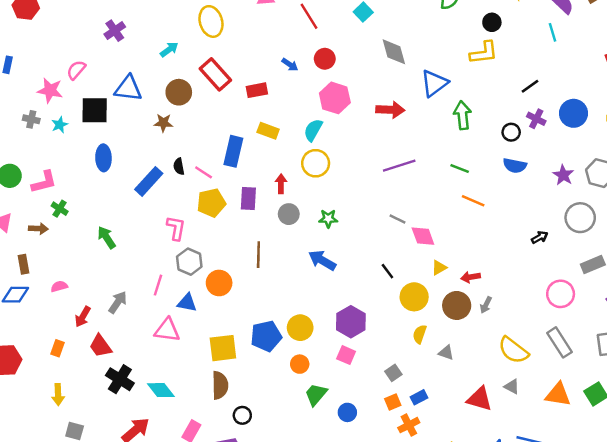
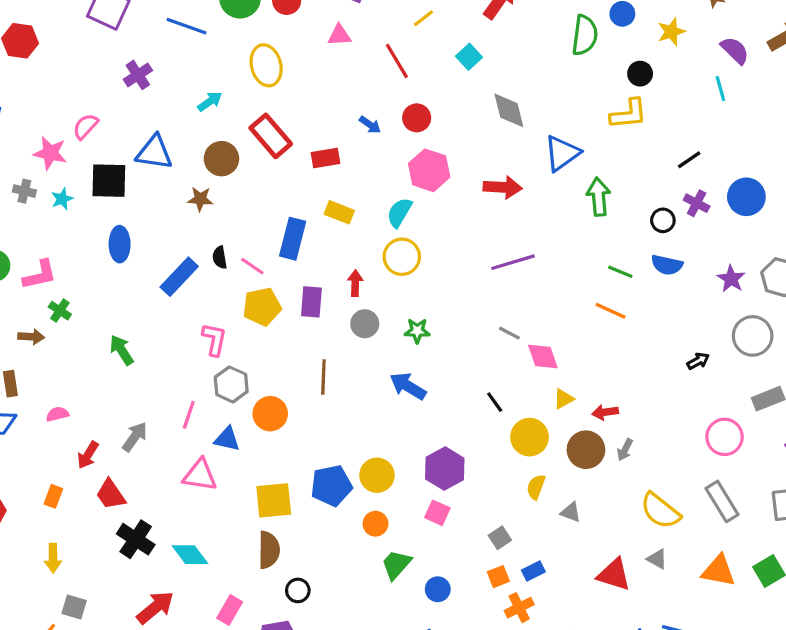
green line: (460, 168) -> (620, 272), moved

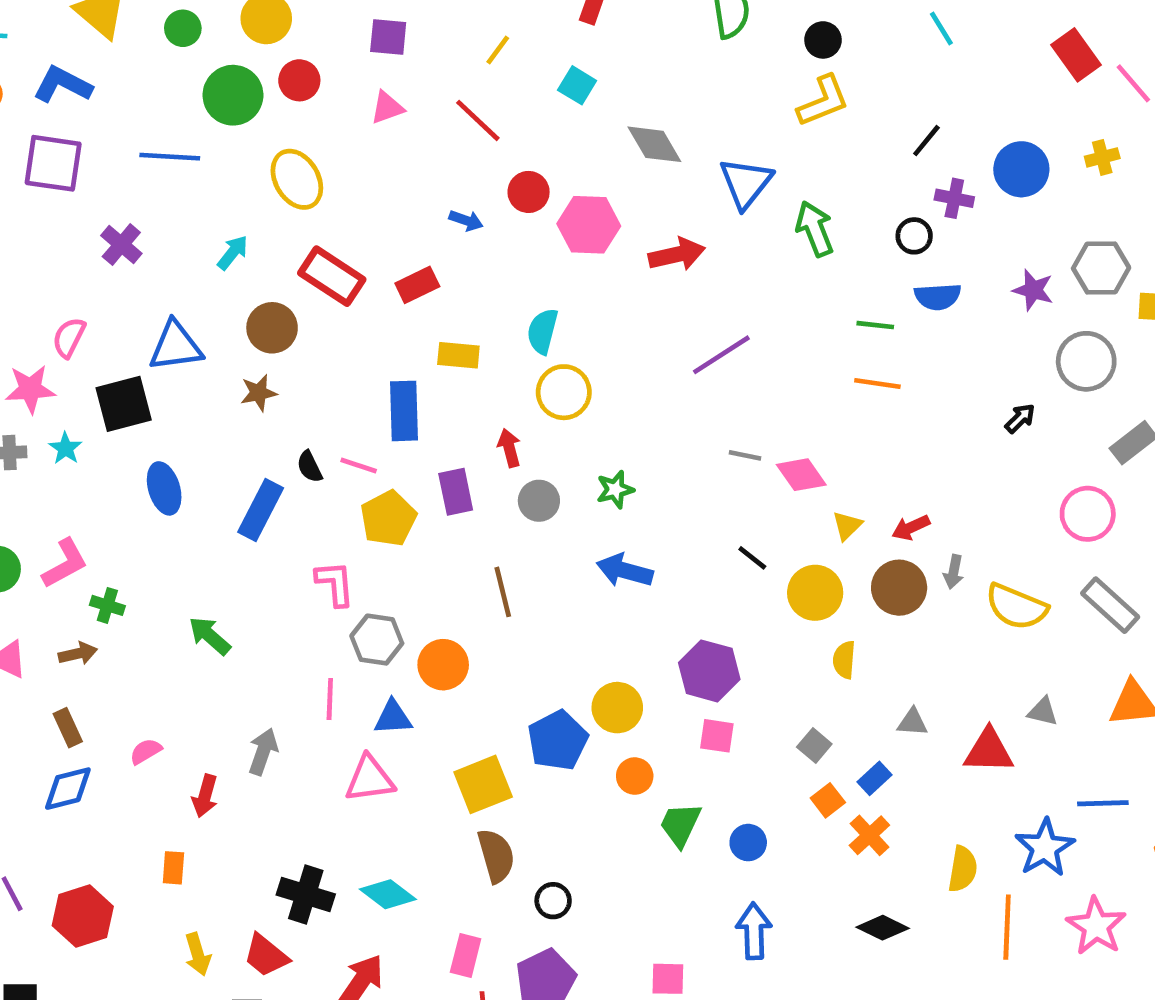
pink hexagon: (429, 170) -> (589, 225), moved
red trapezoid: (111, 494) -> (266, 956), moved
yellow semicircle: (660, 511) -> (1016, 607), moved
gray triangle: (571, 512) -> (913, 722), moved

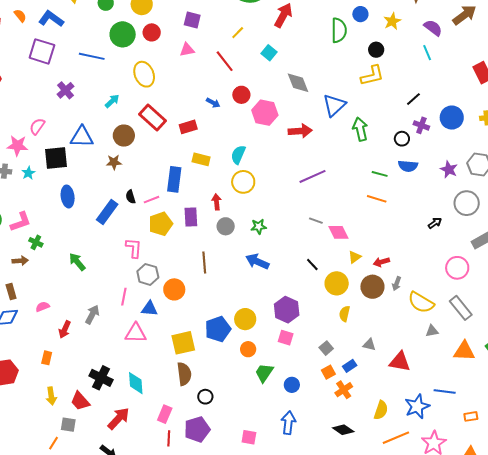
pink line: (359, 466) -> (152, 200), turned -49
gray triangle: (1043, 712) -> (432, 331), moved, turned -32
cyan diamond: (388, 894) -> (136, 383), turned 40
orange line: (1007, 927) -> (396, 438), turned 56

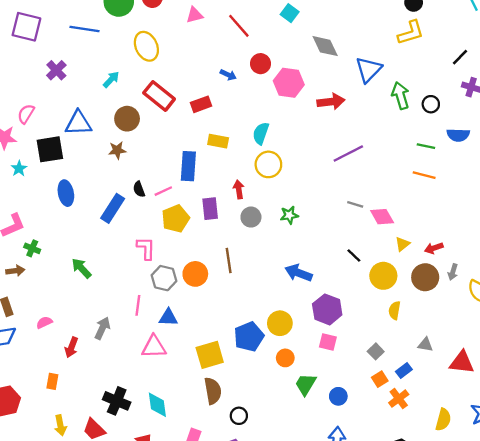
black circle: (402, 139) -> (431, 104), moved
blue arrow: (257, 261) -> (299, 273), moved
orange circle: (174, 289) -> (195, 274), moved

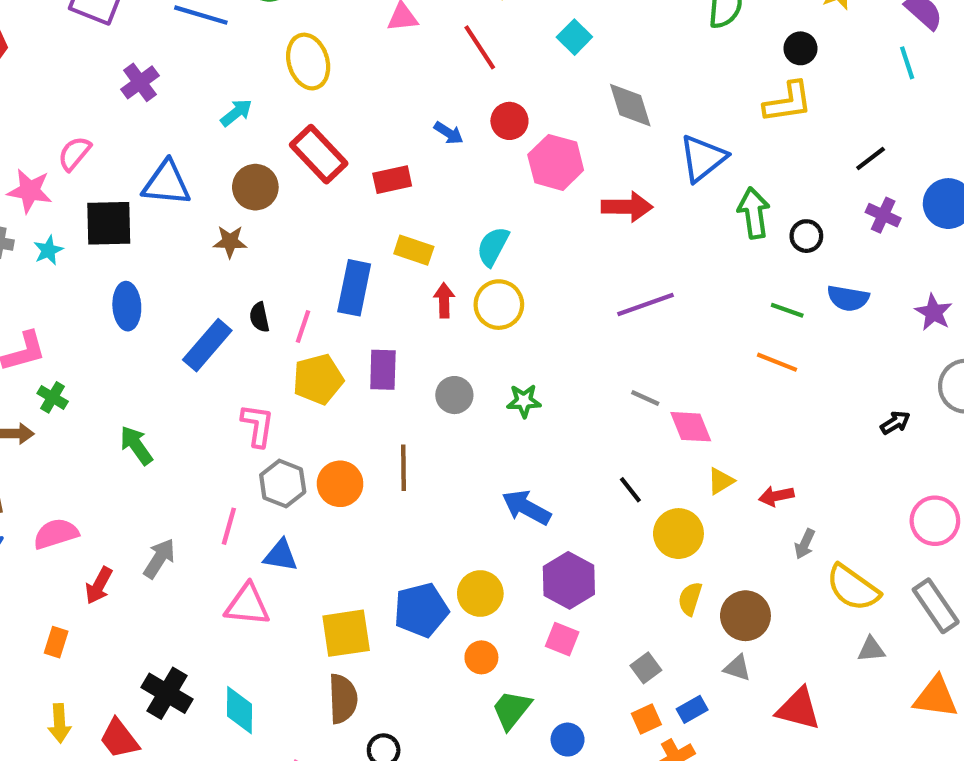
red arrow: (239, 189) -> (444, 300), moved
pink line: (163, 191) -> (303, 327), turned -54
brown circle: (425, 277) -> (745, 616), moved
pink semicircle: (44, 322) -> (56, 534), size x1.5

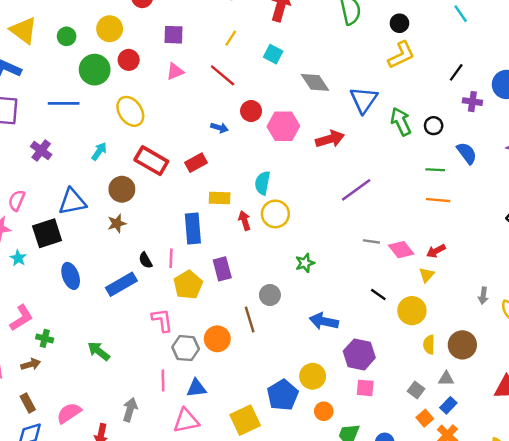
blue semicircle: (848, 298) -> (467, 153), turned -120
blue rectangle: (207, 345) -> (121, 284), turned 36
gray circle: (454, 395) -> (270, 295), moved
red arrow: (776, 496) -> (436, 251), moved
gray triangle: (737, 668) -> (446, 379), moved

